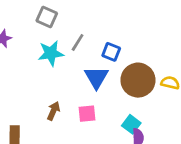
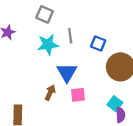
gray line: (78, 42) -> (70, 36), turned -40
blue triangle: (96, 77) -> (67, 72), moved

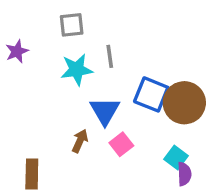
gray square: (45, 14) -> (72, 25), turned -30
blue square: (98, 43) -> (151, 94), moved, size x1.5
pink square: (78, 95) -> (121, 144), turned -32

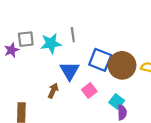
gray square: (72, 25) -> (26, 39), moved
purple star: (17, 51) -> (12, 50), moved
pink square: (121, 144) -> (89, 91), moved

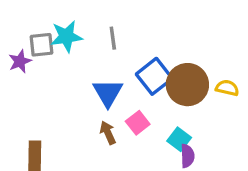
cyan star: (51, 43) -> (66, 36), moved
blue square: (100, 60) -> (154, 76), turned 30
brown arrow: (53, 91) -> (108, 133), moved, turned -48

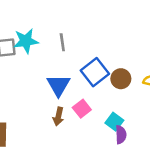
brown circle: (187, 85) -> (121, 79), size x0.6
brown arrow: (108, 133) -> (58, 116), turned -144

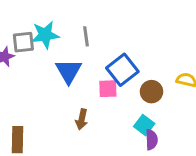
brown circle: (121, 79) -> (151, 92), moved
blue triangle: (58, 85) -> (69, 71), moved
pink square: (82, 109) -> (108, 89), moved, turned 36

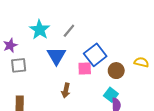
cyan star: (45, 35) -> (40, 30), turned -30
gray line: (86, 36) -> (69, 31), turned 48
gray square: (23, 42) -> (19, 65), moved

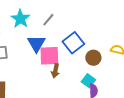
pink square: (85, 68) -> (49, 56), moved, size x1.5
brown arrow: (66, 91) -> (55, 71), moved

